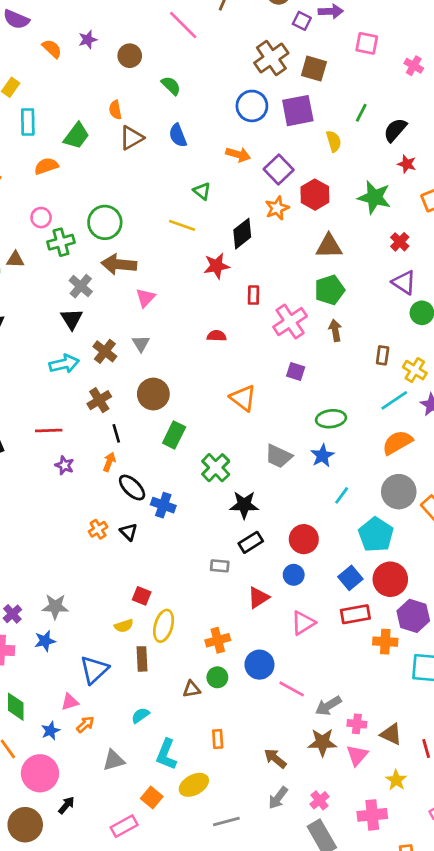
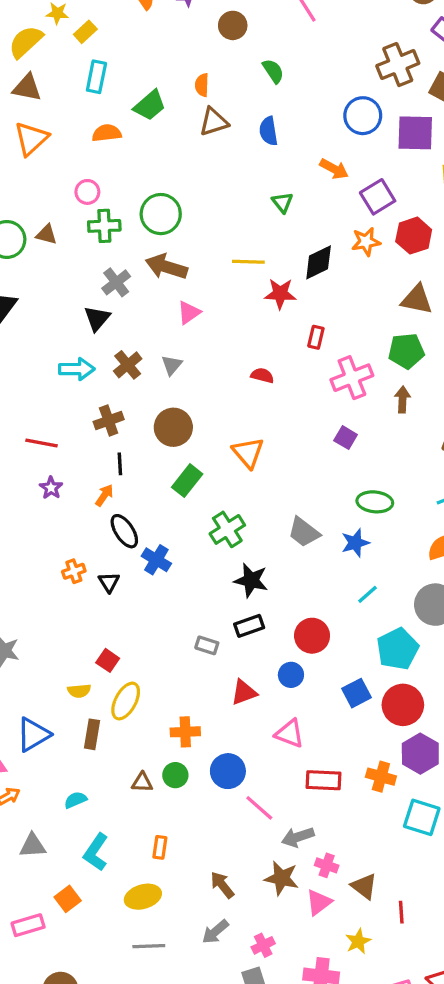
yellow line: (182, 225) -> (248, 262), moved, turned -30
orange triangle: (243, 398) -> (248, 453), moved
red rectangle: (355, 614) -> (324, 780), moved
pink triangle: (303, 623) -> (290, 734), turned 40
yellow ellipse: (194, 785) -> (143, 897), moved

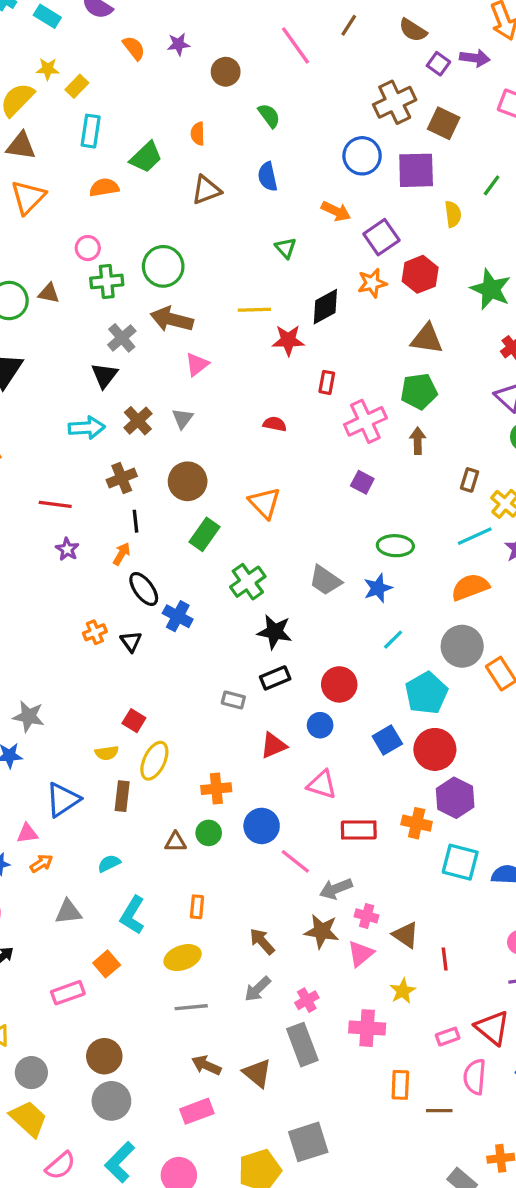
brown triangle: (214, 122) -> (206, 190), moved

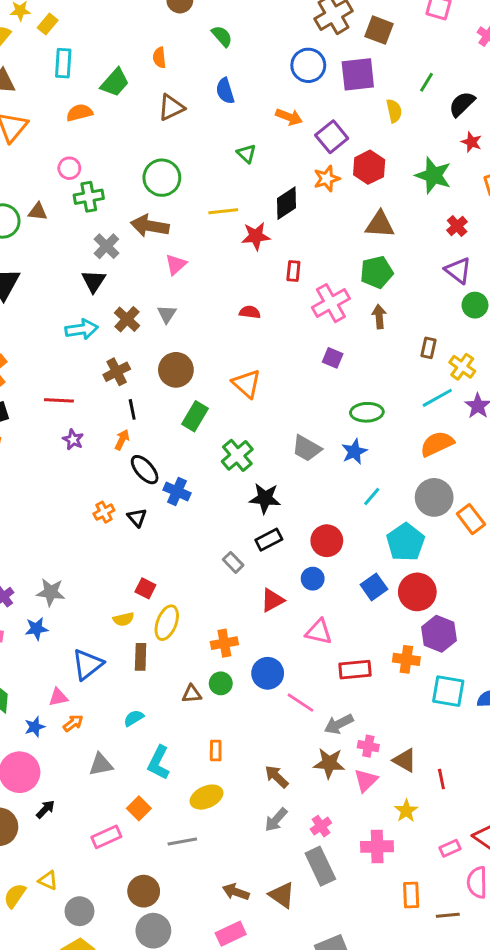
green circle: (163, 266) -> (162, 178), moved
gray rectangle: (233, 700) -> (233, 562), turned 36
gray line: (191, 1007) -> (182, 841), moved

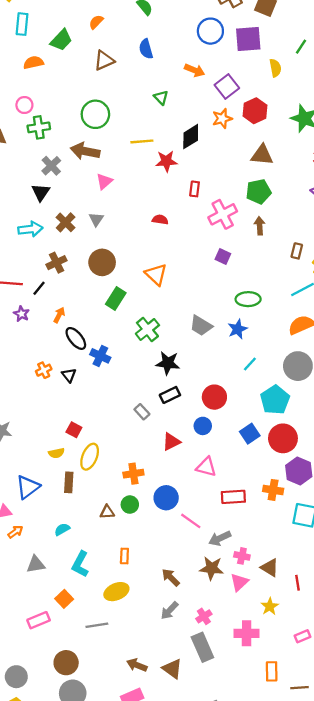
orange semicircle: (159, 58) -> (96, 22), turned 49
black line: (132, 409) -> (39, 288), moved, turned 49

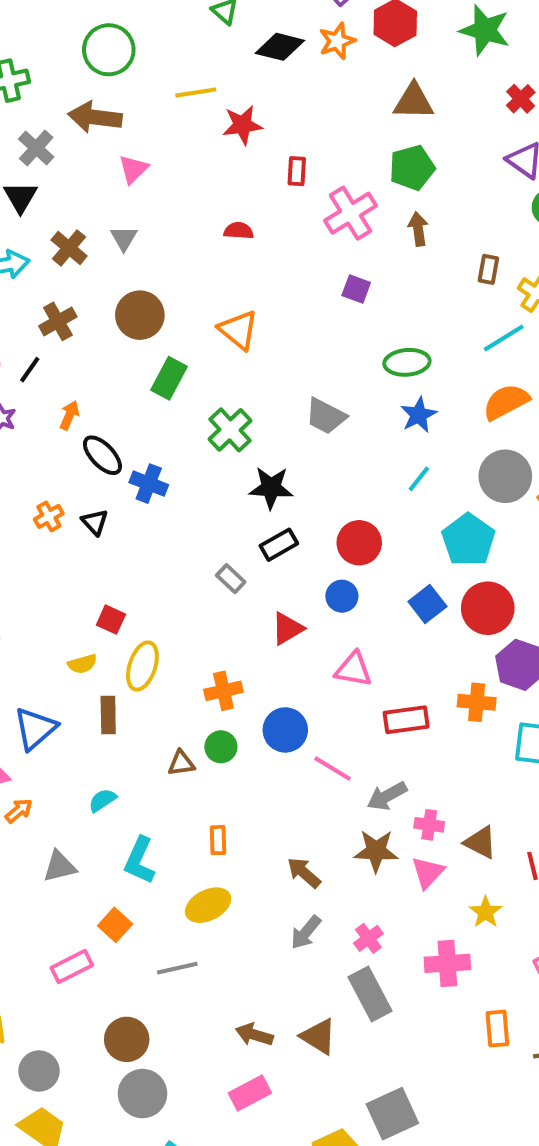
black diamond: (191, 137) -> (280, 47), moved, turned 50
blue star: (238, 329) -> (419, 415), moved

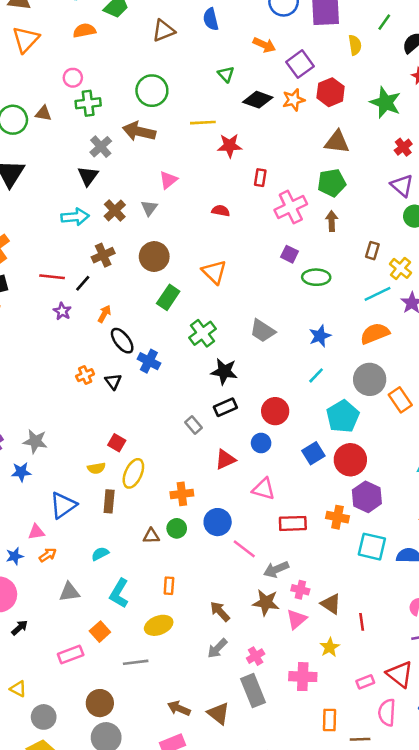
pink triangle: (133, 169) -> (168, 180), moved
green ellipse: (407, 362) -> (316, 277), moved

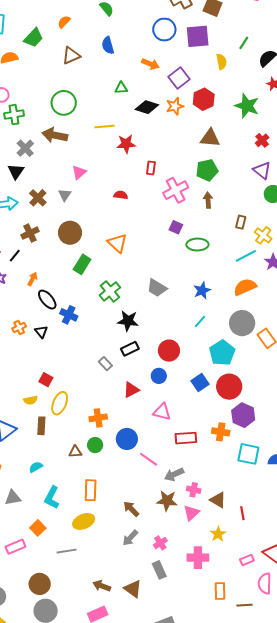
green triangle: (226, 74) -> (121, 88), turned -48
orange rectangle: (169, 586) -> (91, 490), size x1.5
gray rectangle: (253, 691) -> (159, 570), size x0.7

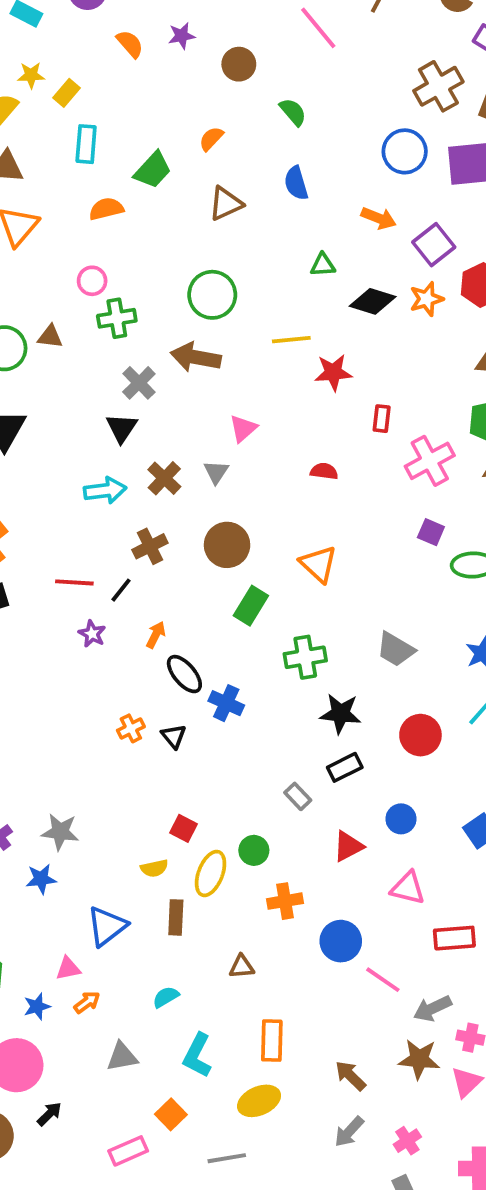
green cross: (110, 291) -> (305, 657), turned 30
red circle: (169, 351) -> (420, 735), moved
green circle: (95, 445) -> (254, 850), moved

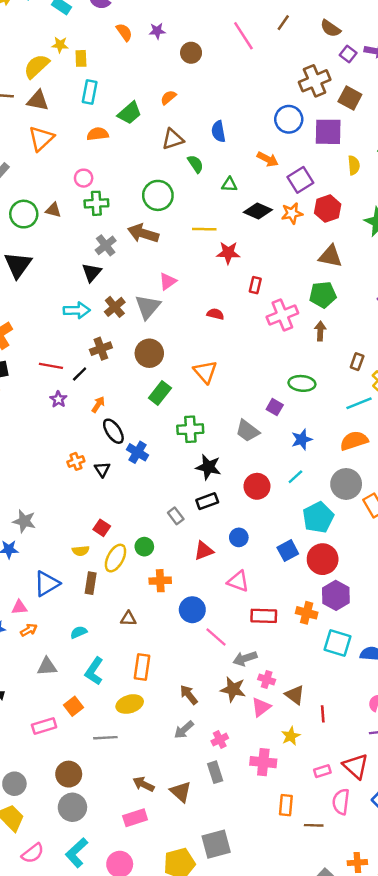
yellow rectangle: (66, 93) -> (81, 58), turned -49
green semicircle: (293, 112) -> (195, 164), moved
gray triangle: (216, 472) -> (148, 307), size x1.6
purple square: (431, 532) -> (275, 407), moved

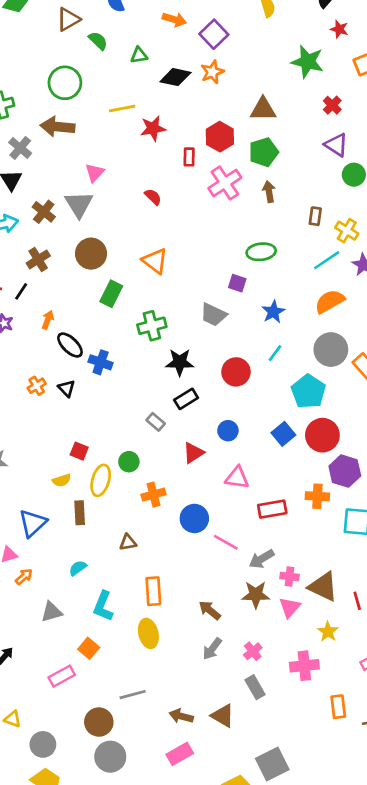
red hexagon: (328, 209) -> (220, 137), moved
red semicircle: (215, 314) -> (153, 197), turned 42
brown triangle: (295, 695) -> (323, 587), size x1.4
yellow ellipse: (130, 704) -> (148, 633), turned -75
gray line: (105, 738) -> (133, 695), moved

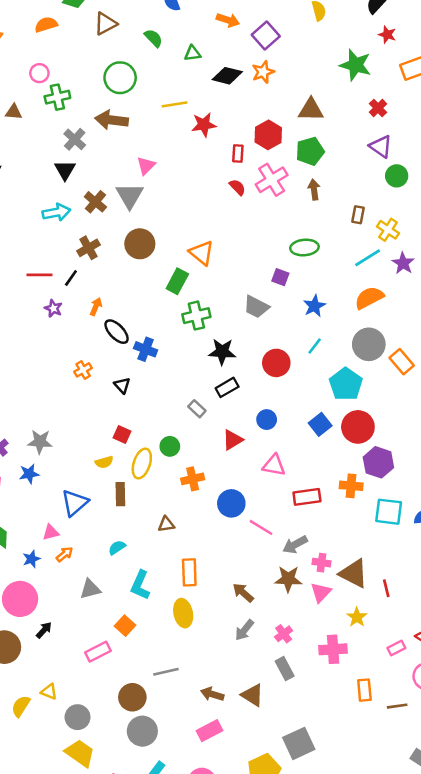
brown triangle: (68, 19) -> (105, 24), moved
red semicircle: (153, 197) -> (237, 187), moved
green rectangle: (111, 294) -> (177, 281), moved
black triangle: (67, 388) -> (122, 385), moved

